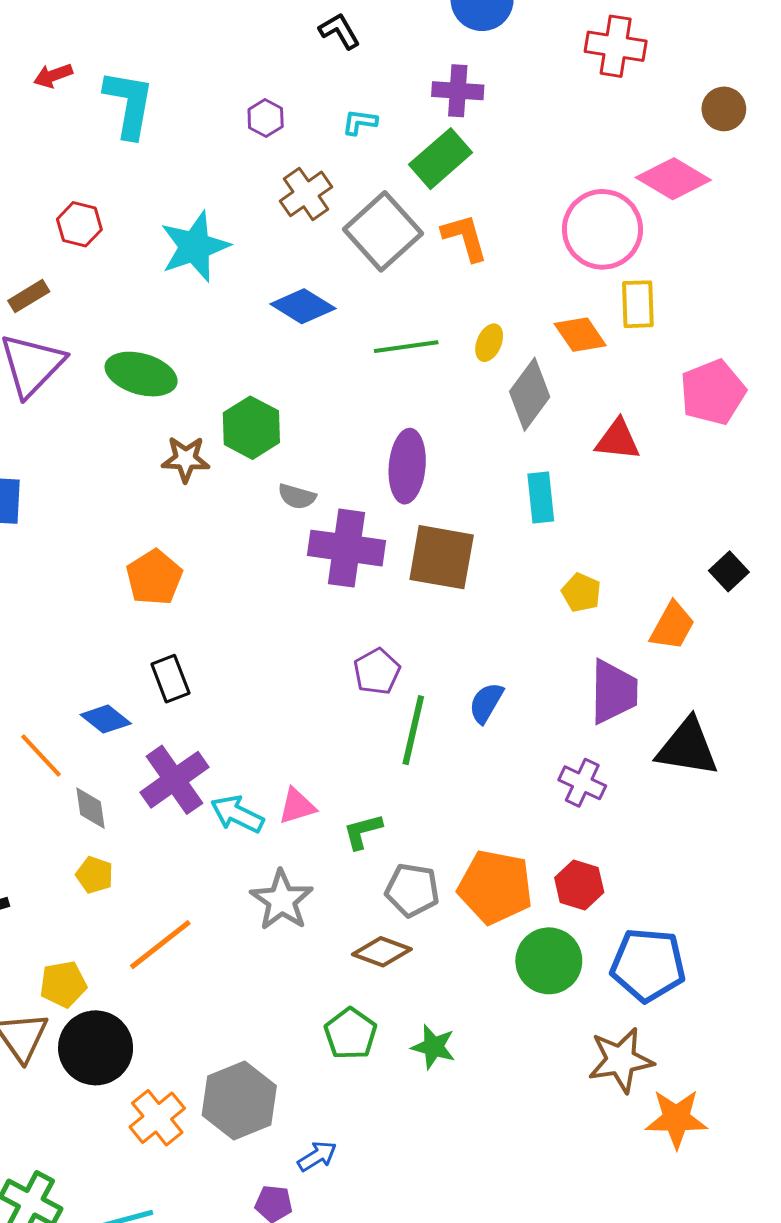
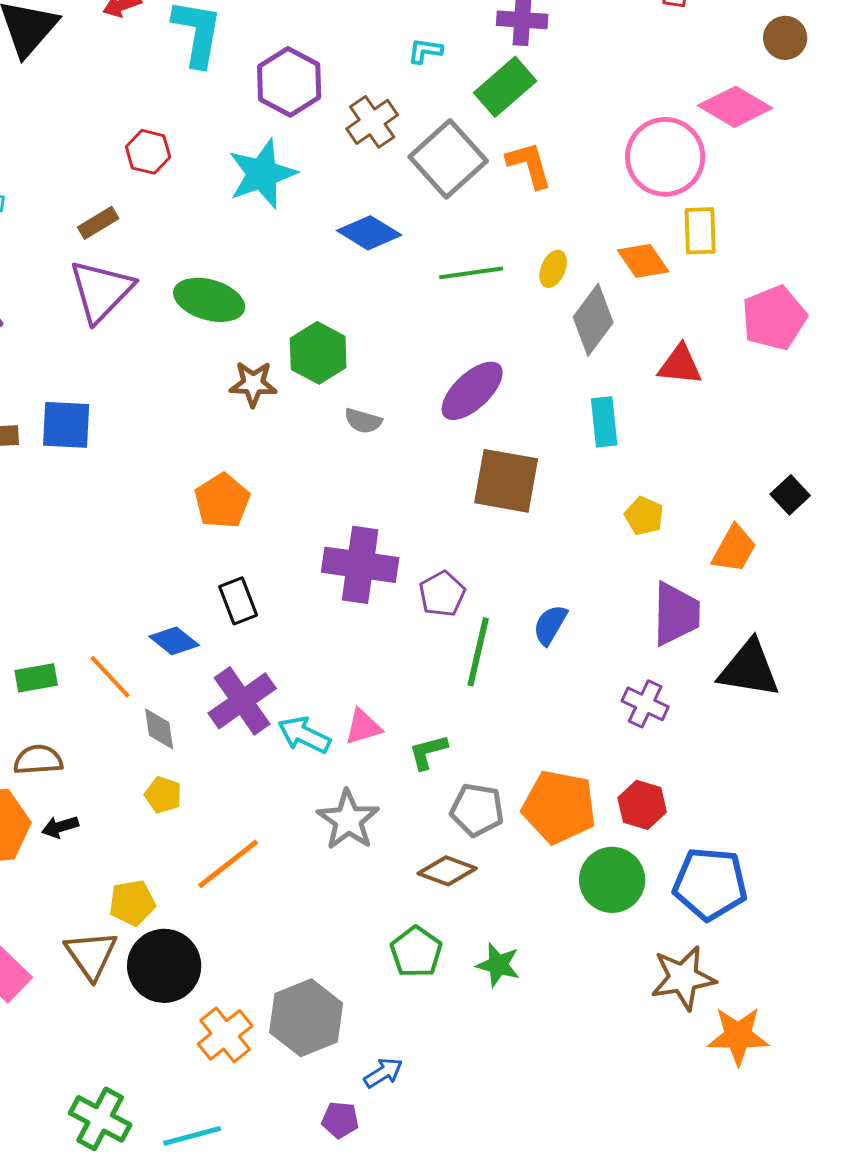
purple hexagon: (266, 118) -> (289, 82), moved, size x1.8
purple ellipse: (407, 466) -> (472, 391), turned 42
purple cross: (346, 548) -> (360, 565), moved

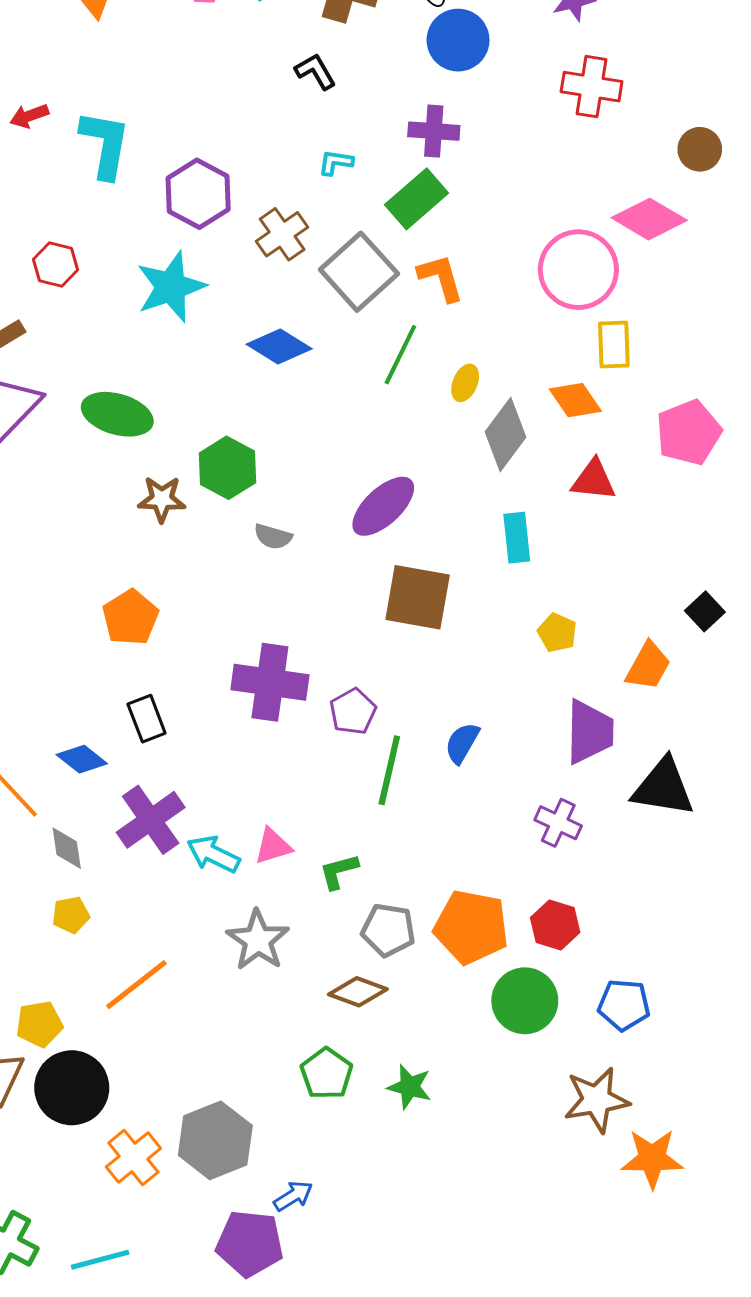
orange diamond: (643, 261) -> (575, 400), moved
green line: (471, 273) -> (400, 355), moved, turned -56
yellow pentagon: (163, 795) -> (71, 915), turned -30
blue pentagon: (710, 884) -> (624, 1005), size x0.7
purple pentagon: (340, 1120) -> (250, 1244), size x1.8

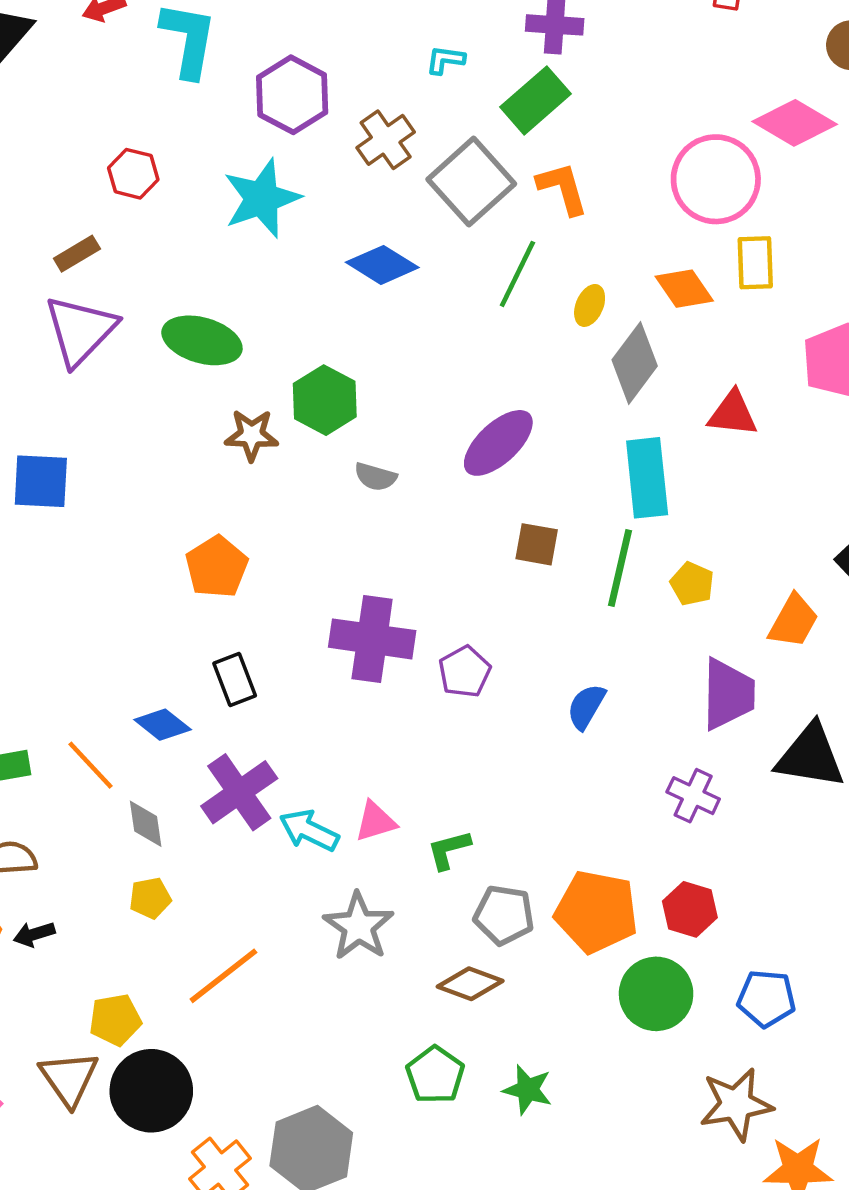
orange diamond: (575, 400) -> (684, 289), moved
cyan rectangle: (517, 538) -> (647, 478), size x1.4
brown square: (418, 597) -> (537, 544), size x0.6
green line: (389, 770) -> (620, 568), moved

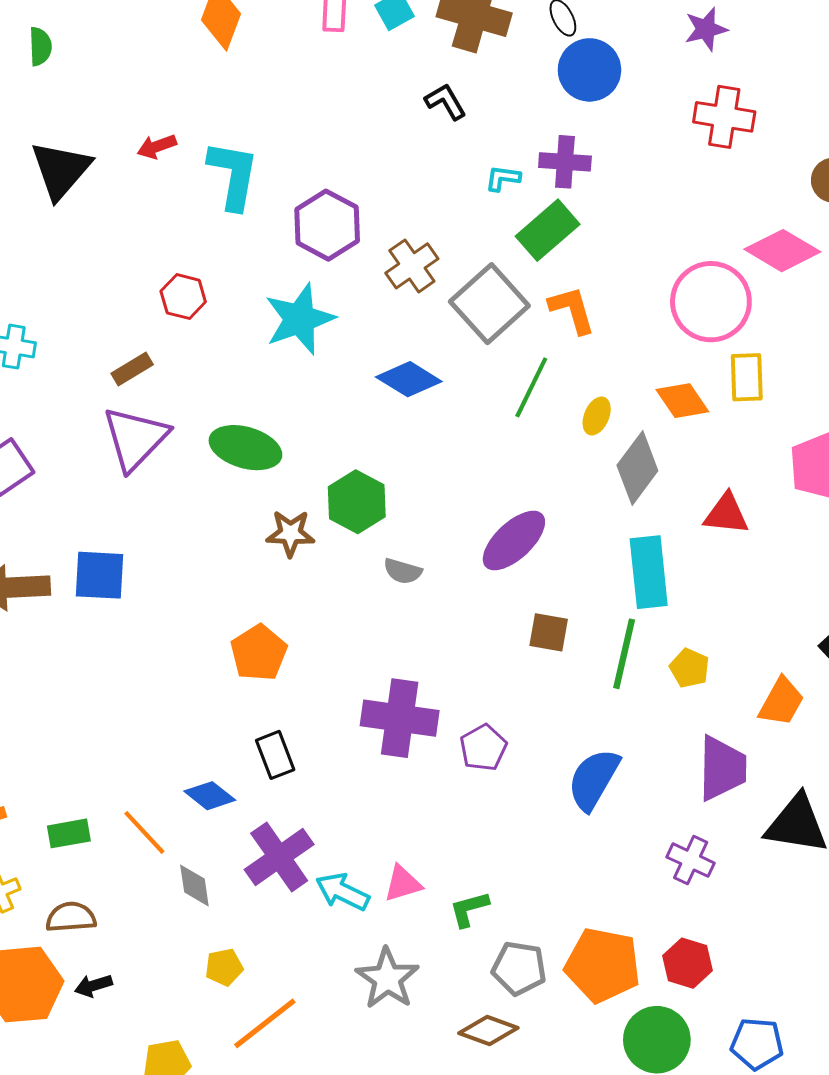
cyan L-shape: (445, 60) -> (503, 178), moved
blue semicircle: (586, 707) -> (594, 779), size x1.5
yellow pentagon: (150, 898) -> (224, 967), moved

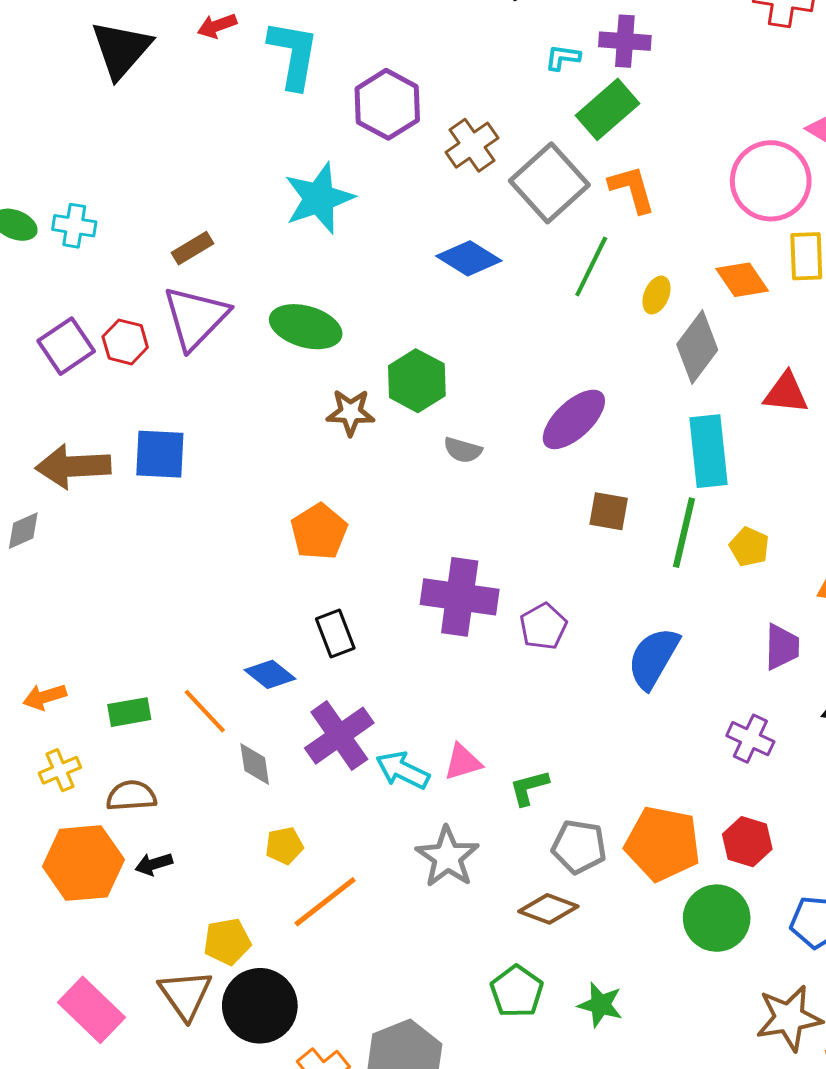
red hexagon: (183, 297) -> (125, 342), moved
cyan star: (300, 319) -> (319, 198), moved
purple trapezoid: (722, 768) -> (782, 647), size x0.7

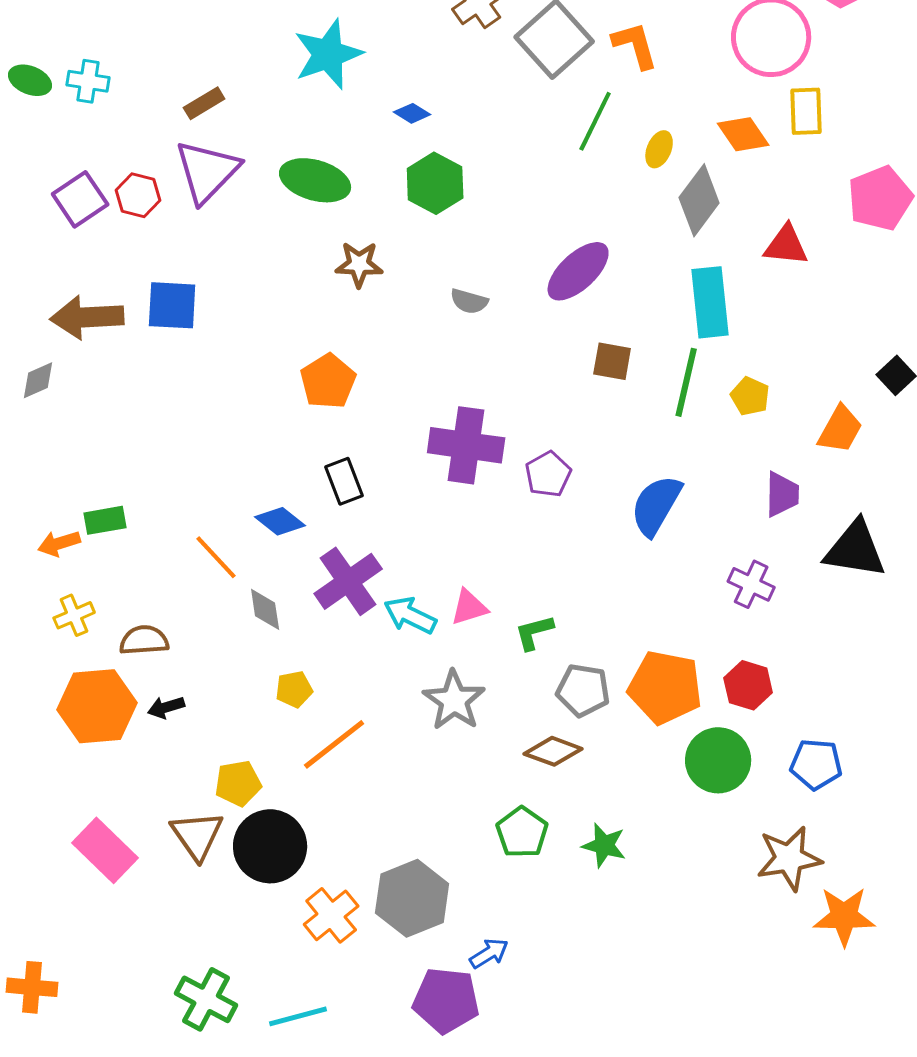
blue diamond: (469, 258) -> (412, 113), moved, size x0.6
green hexagon: (417, 381) -> (435, 183), moved
green rectangle: (129, 712) -> (105, 520), moved

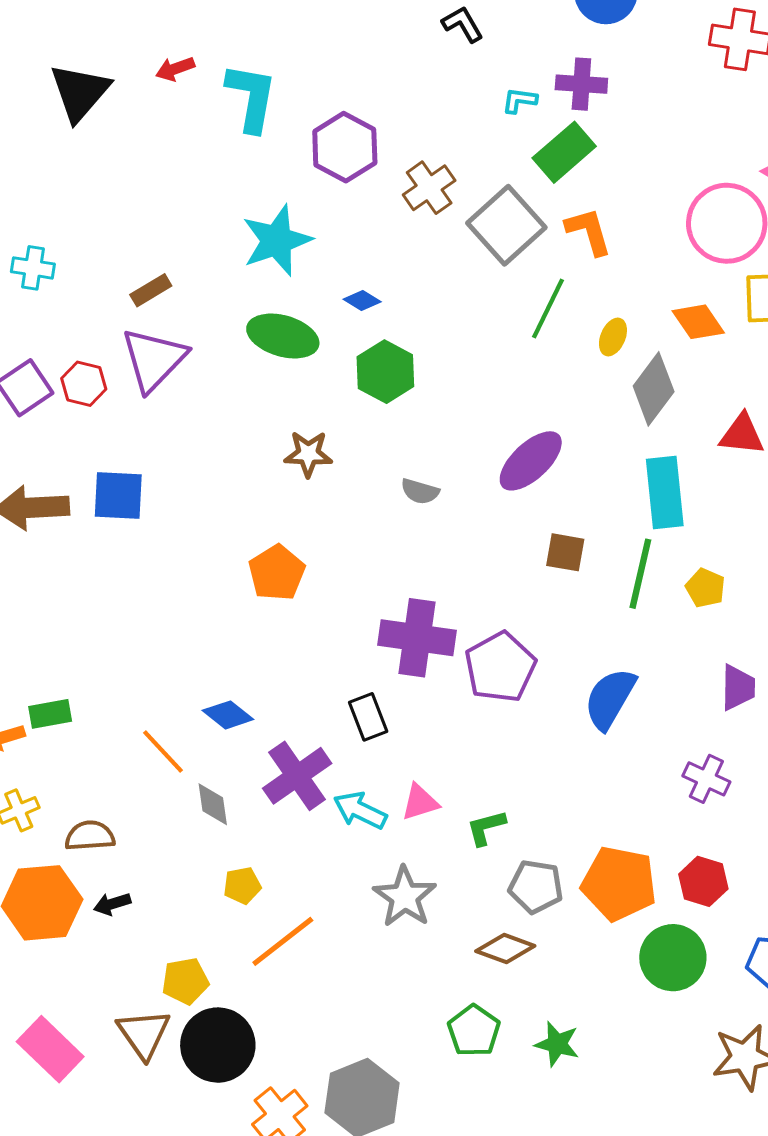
green ellipse: (315, 180) -> (283, 336), moved
purple pentagon: (548, 474) -> (500, 667), size x1.5
black rectangle: (344, 481) -> (368, 717), moved

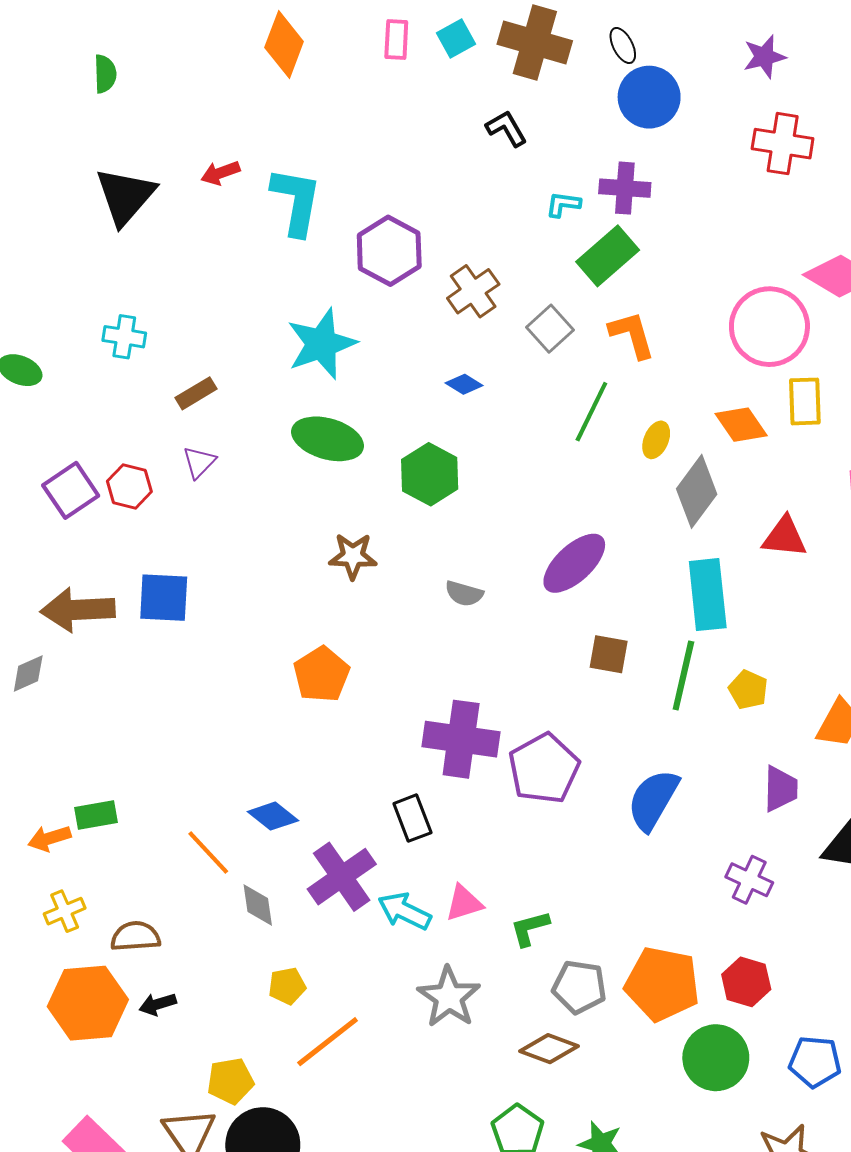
gray square: (506, 225) -> (550, 329), size x0.6
cyan cross: (33, 268) -> (124, 337), moved
blue diamond: (362, 300) -> (464, 384), moved
purple triangle: (154, 359) -> (199, 462), size x0.5

